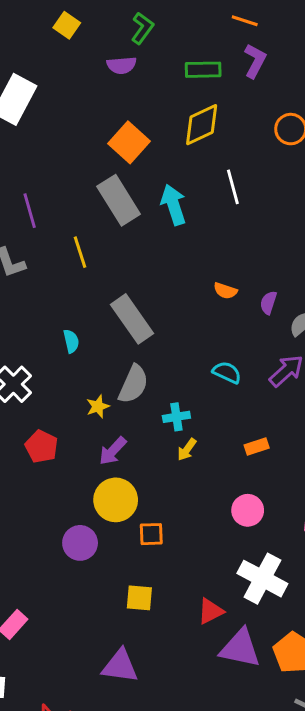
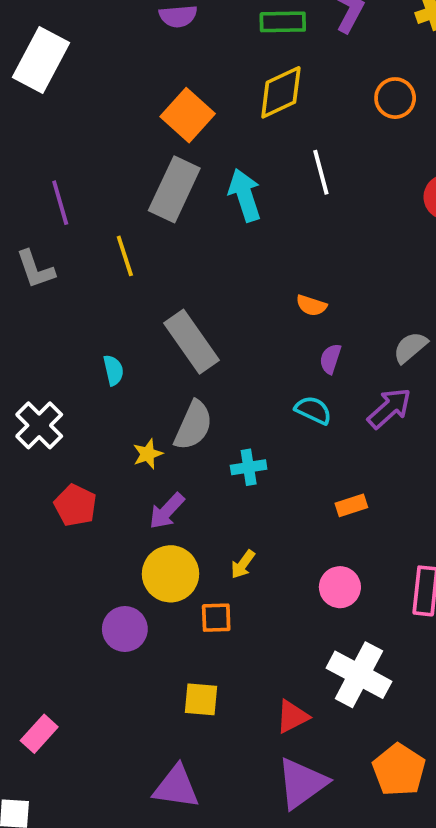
gray rectangle: (119, 200) -> (174, 189), turned 57
purple semicircle: (268, 303) -> (330, 359), moved
yellow arrow: (187, 449) -> (243, 564), moved
purple triangle: (240, 648) -> (302, 783), moved, turned -48

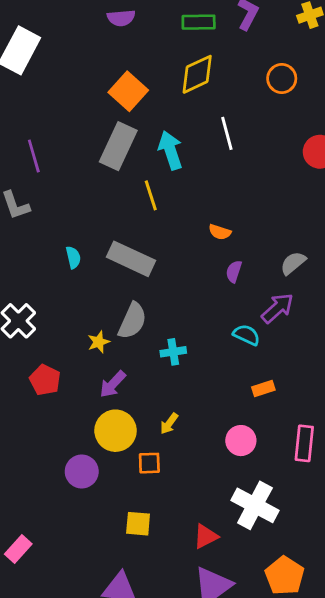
yellow line: (125, 256) -> (151, 195), moved
gray rectangle: (191, 342) -> (131, 259), turned -30
cyan semicircle: (113, 370) -> (73, 257), moved
cyan semicircle: (313, 410) -> (247, 335), moved
orange rectangle: (351, 505) -> (263, 388), moved

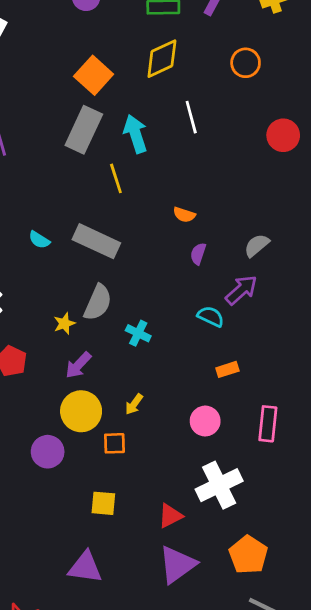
cyan semicircle: (73, 257) -> (39, 240), turned 135
cyan cross: (173, 352) -> (138, 333), turned 35
white cross: (255, 505) -> (219, 485), turned 36

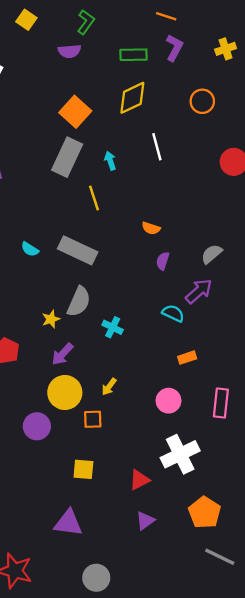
cyan arrow: (135, 134) -> (110, 161), size x0.6
purple triangle: (177, 565) -> (145, 521), size x0.6

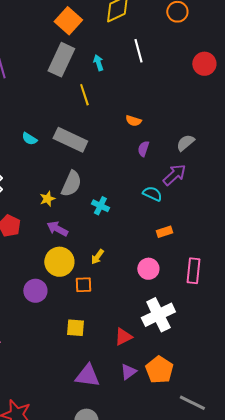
purple arrow: (62, 354) -> (57, 229), turned 75
orange pentagon: (205, 512) -> (159, 370), moved
purple triangle: (68, 523) -> (87, 376), moved

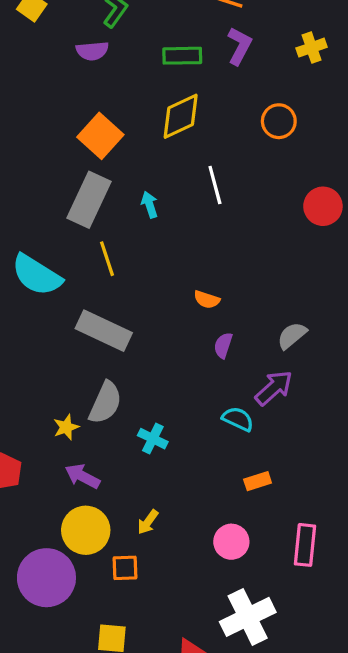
yellow line: (84, 95) -> (107, 259), moved
cyan semicircle: (29, 139) -> (37, 275), moved, size x2.0
purple circle: (35, 291) -> (46, 578), size x1.5

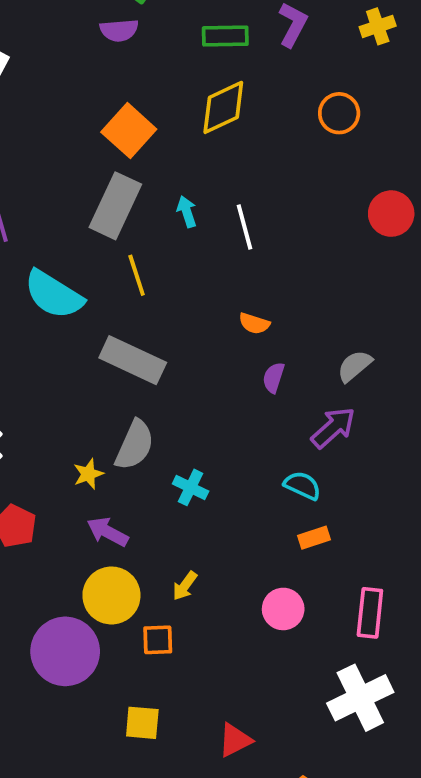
white line: (215, 185) -> (245, 227), moved
cyan semicircle: (238, 419) -> (302, 486), moved
white cross: (248, 617) -> (360, 698), moved

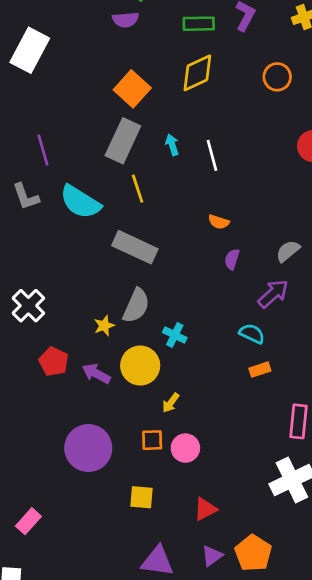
purple arrow: (108, 532) -> (96, 374), moved
yellow circle: (111, 595) -> (140, 366), moved
pink circle: (283, 609) -> (185, 448), moved

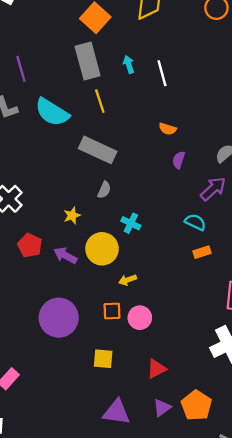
gray rectangle: (123, 141) -> (88, 61), turned -40
gray semicircle: (136, 306) -> (104, 190), moved, size x0.6
yellow arrow: (171, 403) -> (128, 280), turned 35

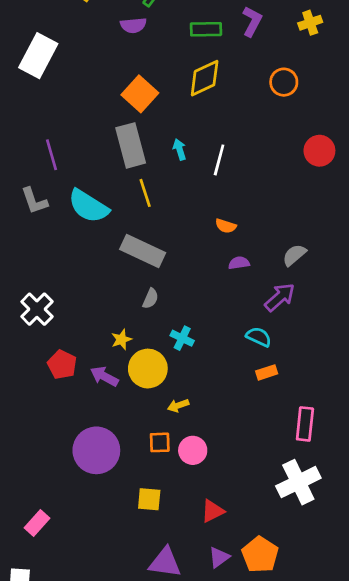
white line: (162, 73) -> (219, 160), turned 30
purple semicircle: (179, 160) -> (239, 263), turned 63
yellow star: (72, 215) -> (121, 339), moved

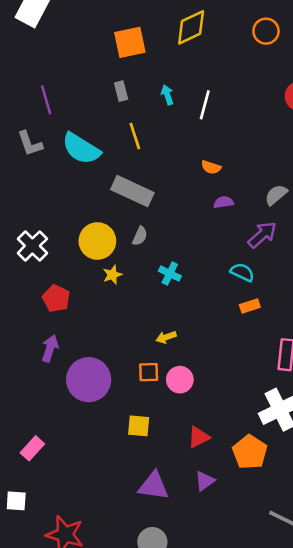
orange square: (140, 94) -> (130, 42), turned 36
gray rectangle: (131, 145) -> (121, 91), size x0.5
yellow circle: (148, 369) -> (97, 241), moved
purple arrow: (104, 376) -> (50, 348), moved, turned 80
orange pentagon: (260, 555) -> (250, 452), moved

